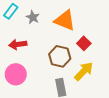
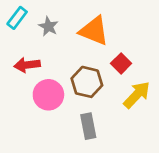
yellow arrow: (84, 71) -> (137, 95), moved
pink circle: (16, 74) -> (48, 95), moved

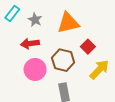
orange triangle: (94, 31) -> (68, 23), turned -35
red arrow: (27, 65) -> (30, 44), moved

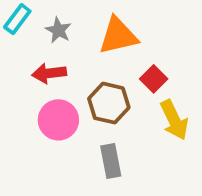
yellow arrow: (99, 69) -> (174, 120), turned 110

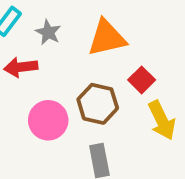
red arrow: (49, 73) -> (21, 67), moved

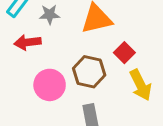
gray star: (48, 32) -> (50, 14), turned -30

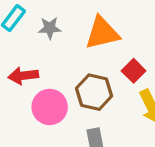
red arrow: (28, 42) -> (23, 76), moved

